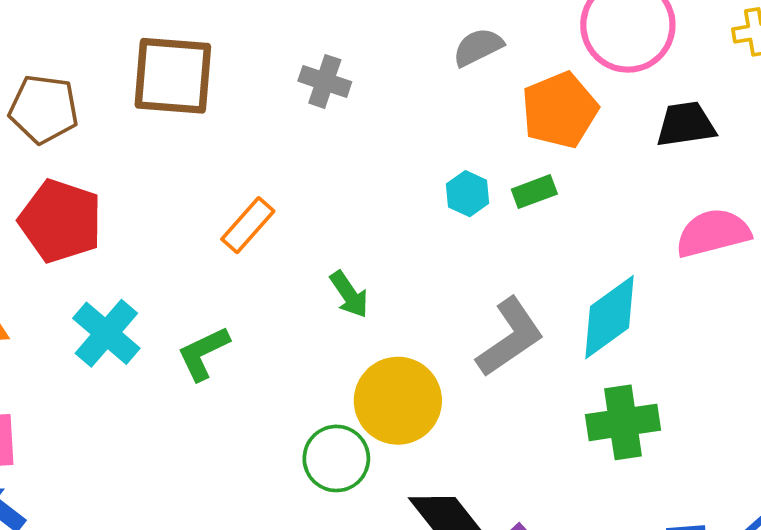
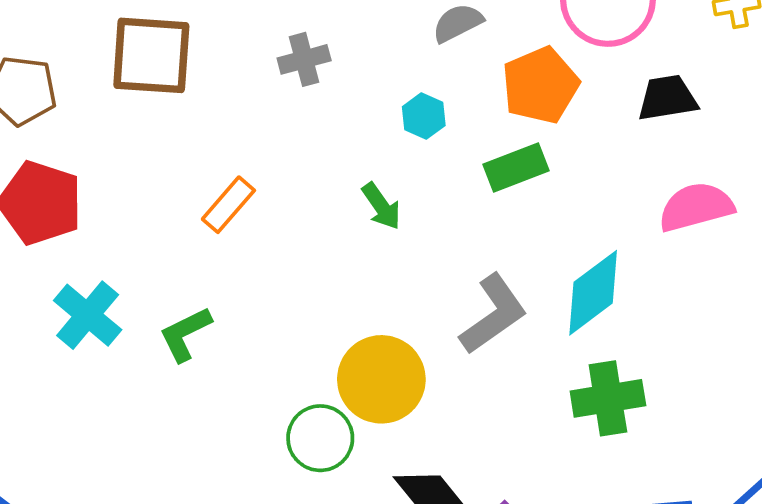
gray cross: (325, 81) -> (304, 59), turned -33
green rectangle: (534, 192) -> (516, 167), size x1.4
cyan hexagon: (468, 194) -> (424, 116), moved
green arrow: (349, 294) -> (381, 206), moved

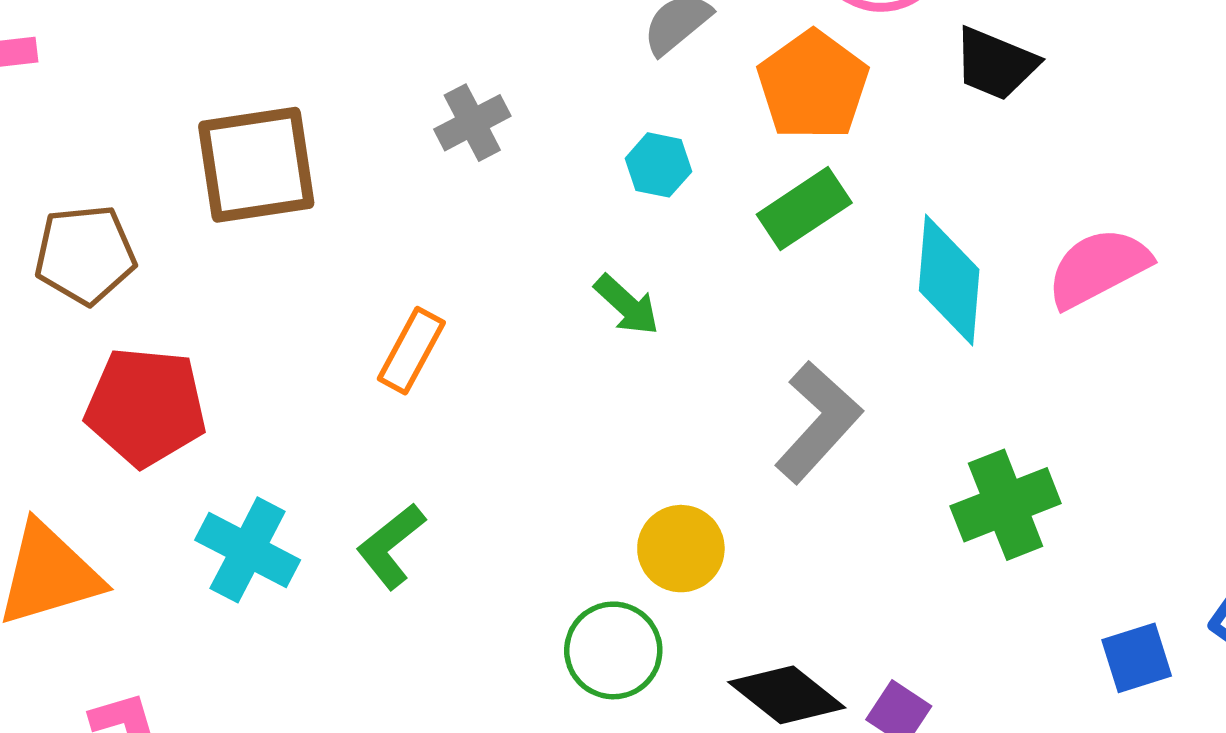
black trapezoid: (667, 98) -> (996, 64), turned -136
pink semicircle: (696, 207) -> (1098, 268), moved
cyan diamond: (593, 293) -> (949, 280), moved, turned -36
yellow circle: (381, 379) -> (681, 549), size x0.7

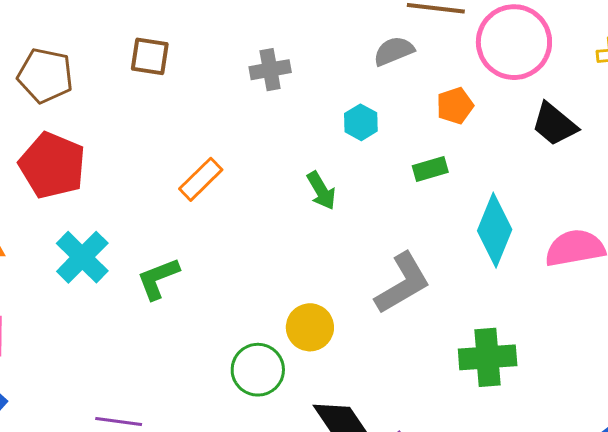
orange pentagon: (813, 85) -> (455, 106), size x0.6
brown square: (256, 165) -> (150, 56), size x0.6
green rectangle: (804, 209) -> (430, 169), size x0.7

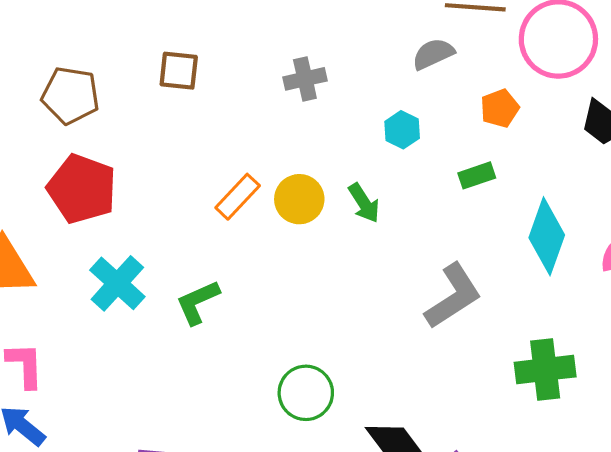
yellow circle: (310, 327) -> (299, 199), moved

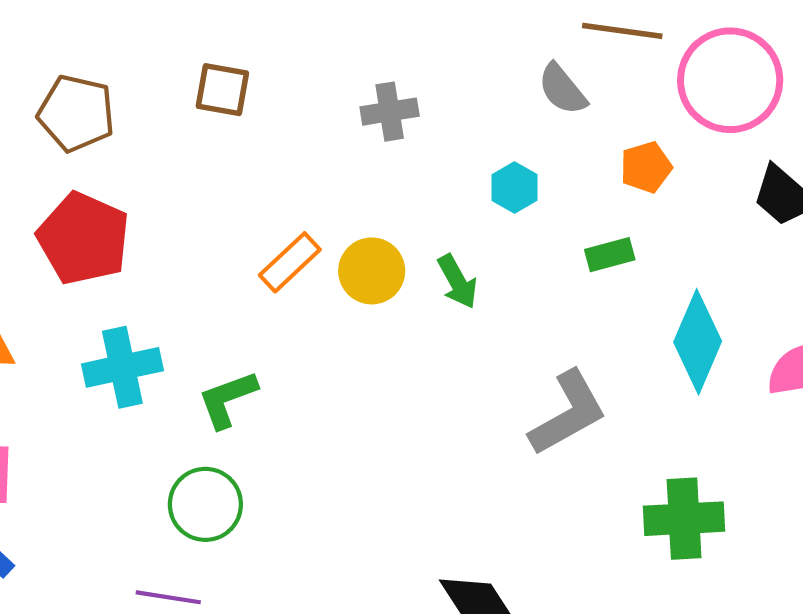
gray semicircle: (433, 54) -> (562, 89), turned -108
cyan cross: (117, 283) -> (122, 367), turned 32
green circle: (306, 393) -> (205, 504), moved

